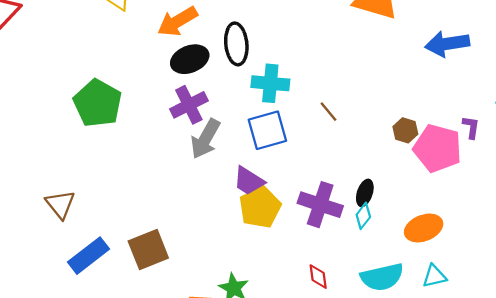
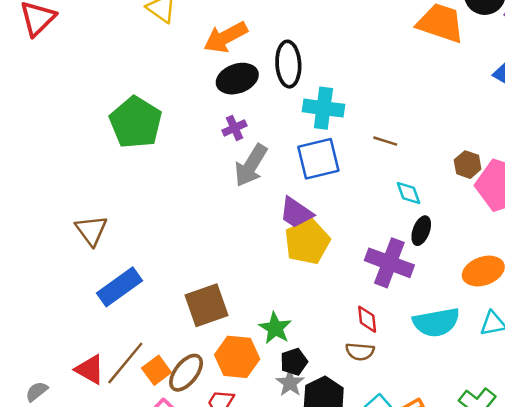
purple cross: (189, 105) -> (234, 128), size x0.6
brown line: (329, 112) -> (385, 141), turned -35
purple cross: (320, 205) -> (389, 263), moved
cyan diamond: (363, 216) -> (408, 193), moved, turned -60
brown square: (148, 249) -> (207, 305), moved

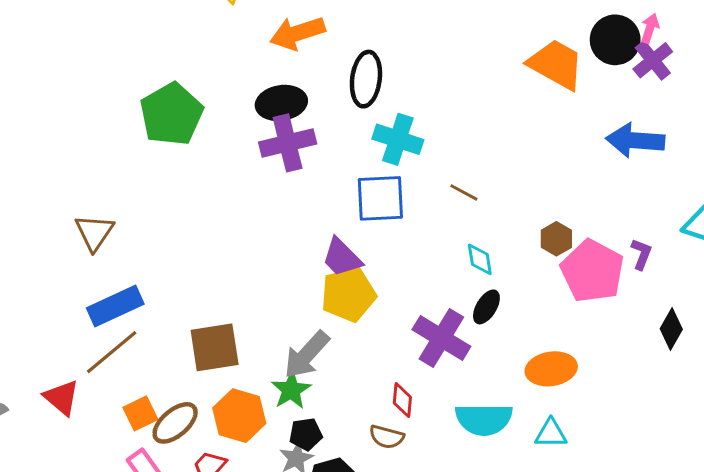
black ellipse: (237, 79) -> (281, 103), moved
purple cross: (234, 128) -> (288, 143), size x1.8
gray arrow: (251, 165) -> (307, 355), moved
brown line: (125, 363) -> (112, 352), moved

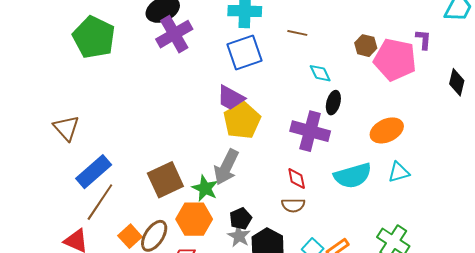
green star: (291, 390) -> (205, 188), moved

